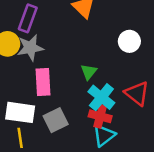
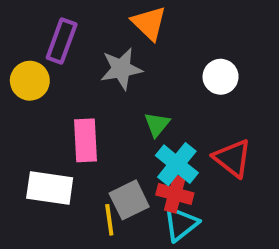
gray star: (30, 48) -> (121, 69), moved
gray square: (56, 120) -> (129, 200), moved
yellow line: (20, 138) -> (109, 220), moved

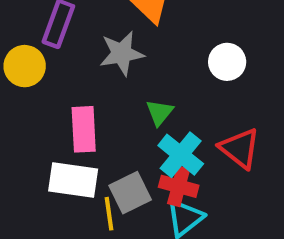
white rectangle: (50, 188) -> (73, 180), moved

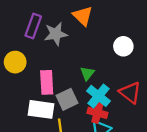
gray star: (122, 53) -> (56, 34), moved
yellow circle: (25, 66) -> (15, 62), moved
gray square: (130, 193) -> (67, 99), moved

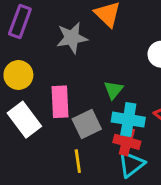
purple rectangle: (33, 26) -> (20, 22), moved
cyan cross: (99, 96) -> (128, 120), turned -30
white rectangle: (41, 109) -> (24, 120), moved, turned 45

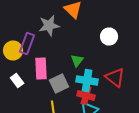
purple rectangle: (20, 22) -> (27, 44), moved
white rectangle: (24, 120) -> (17, 80), size x0.6

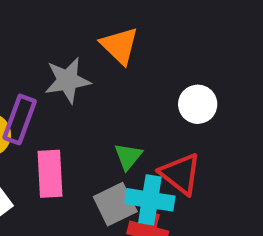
red triangle: (115, 78) -> (180, 174), moved
gray square: (59, 84) -> (115, 204), moved

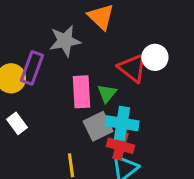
pink rectangle: (50, 174) -> (81, 92), moved
red triangle: (180, 174) -> (132, 68), moved

